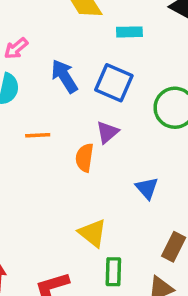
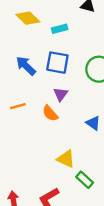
orange semicircle: (84, 158) -> (50, 113), turned -36
green rectangle: (113, 272) -> (85, 180), turned -36

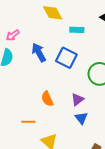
purple triangle: (61, 94) -> (77, 99), moved
orange line: (18, 106) -> (28, 122), moved

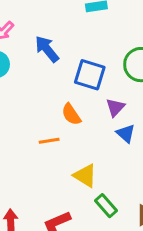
blue square: (66, 58) -> (90, 75), moved
orange line: (28, 122) -> (49, 141), moved

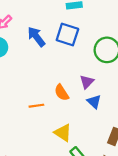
blue square: (90, 75) -> (67, 35), moved
orange semicircle: (71, 114) -> (62, 93), moved

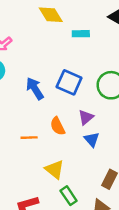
blue square: (67, 35) -> (69, 82), moved
blue arrow: (36, 37) -> (35, 88), moved

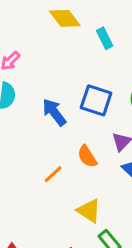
cyan rectangle: (81, 34) -> (105, 38), turned 70
orange line: (29, 138) -> (53, 174), turned -35

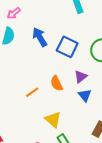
blue arrow: (54, 112) -> (40, 37), moved

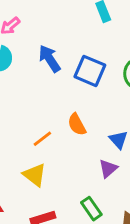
purple triangle: (81, 77) -> (108, 168), moved
yellow triangle: (53, 120) -> (35, 175), moved

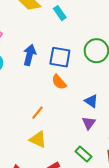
blue arrow: (50, 59) -> (29, 55), turned 60
orange semicircle: (77, 124) -> (59, 82), moved

